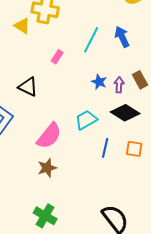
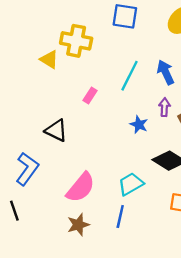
purple arrow: (119, 85) -> (164, 107), moved
cyan trapezoid: (86, 120) -> (131, 184), moved
blue line: (105, 148) -> (120, 217), moved

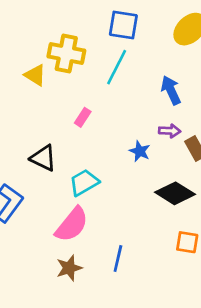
cyan line: (130, 76) -> (117, 67), moved
purple arrow: (164, 107) -> (170, 131), turned 90
cyan trapezoid: (131, 184) -> (84, 182), moved

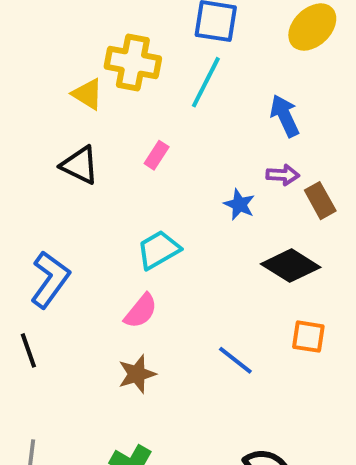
black triangle: (43, 158) -> (80, 165), moved
pink semicircle: (72, 225) -> (141, 311), size x0.7
blue line: (118, 258) -> (235, 360), moved, turned -65

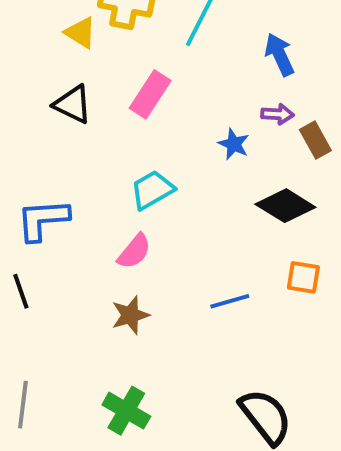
pink rectangle: (157, 155) -> (150, 94), size x1.6
blue L-shape: (50, 279) -> (43, 220), turned -130
blue line: (235, 360) -> (230, 301), turned -54

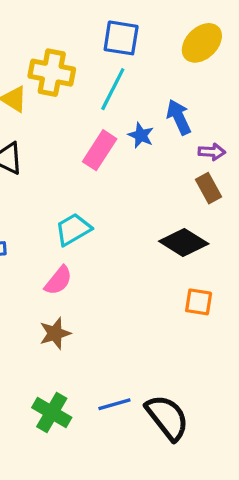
pink rectangle: (150, 94) -> (100, 150), moved
purple arrow: (277, 114) -> (212, 152), moved
blue star: (234, 144) -> (141, 135), moved
blue line: (230, 301) -> (114, 404), moved

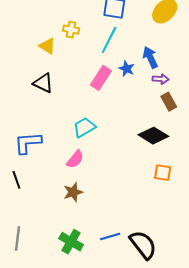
yellow cross: (52, 73) -> (71, 30), size x0.6
purple arrow: (212, 152) -> (161, 79), moved

